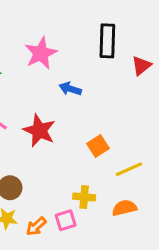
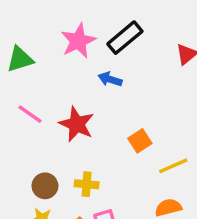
black rectangle: (107, 41) -> (125, 38), moved, turned 48
yellow cross: (84, 197) -> (87, 184), moved

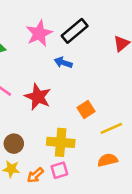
yellow cross: (87, 184) -> (61, 142), moved, size x1.5

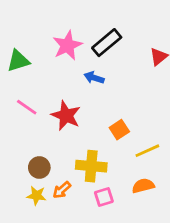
pink square: (59, 170) -> (104, 197), moved
orange arrow: (35, 175) -> (62, 190), moved

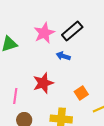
pink line: (27, 107) -> (15, 96), moved, turned 63
red star: (66, 116) -> (43, 83), turned 30

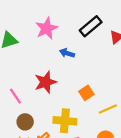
black rectangle: (72, 31) -> (91, 26), moved
pink line: (15, 96) -> (15, 96), turned -42

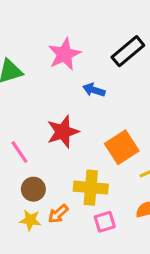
orange square: (86, 93) -> (122, 147), size x1.5

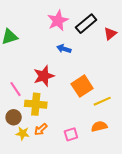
pink star: (64, 54) -> (58, 21), moved
yellow cross: (91, 188) -> (36, 104), moved
brown circle: (33, 189) -> (14, 117), moved

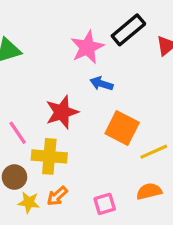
pink star: (58, 21) -> (87, 47), moved
blue arrow: (64, 49) -> (102, 84), moved
orange square: (82, 86) -> (122, 128), turned -30

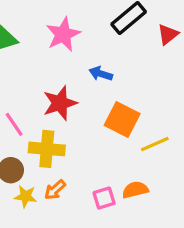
pink star: (87, 47) -> (63, 34), moved
orange semicircle: (149, 191) -> (135, 190), moved

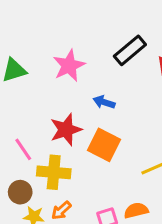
orange square: (122, 119) -> (104, 145), moved

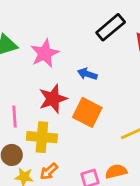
pink star: (69, 66) -> (45, 53), moved
pink line: (23, 149) -> (14, 117), turned 30

